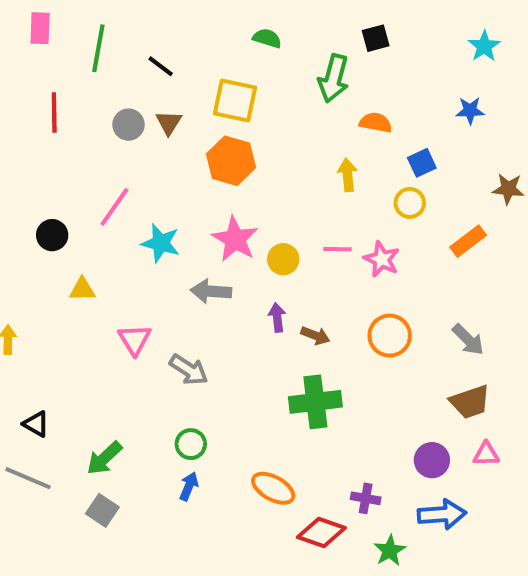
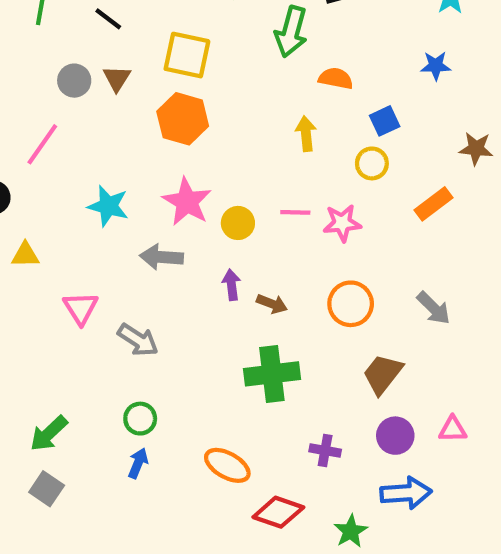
pink line: (114, 207) -> (42, 144), moved
pink star: (382, 259) -> (342, 223), turned -30
brown trapezoid: (470, 402) -> (383, 374), moved, turned 147
purple cross: (366, 498) -> (325, 450), moved

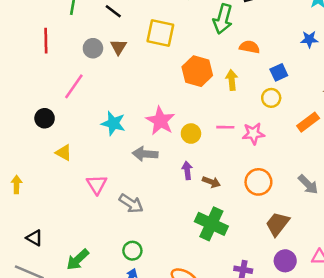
orange hexagon: (183, 119) -> (197, 71), moved
yellow triangle: (25, 255) -> (64, 153), turned 30
green cross: (272, 374) -> (211, 224), turned 32

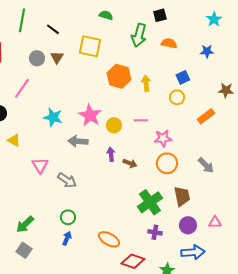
orange semicircle: (250, 47) -> (169, 43), moved
pink star: (253, 134) -> (163, 138), moved
green cross: (211, 224) -> (150, 202), moved, turned 30
brown trapezoid: (278, 224) -> (182, 196), turned 130

